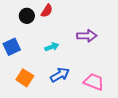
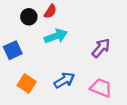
purple arrow: (87, 36) -> (101, 48), moved, turned -48
cyan arrow: (52, 47) -> (56, 36), moved, size x1.5

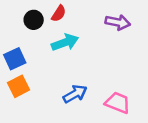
purple arrow: (101, 48) -> (118, 22), moved, turned 60
orange square: (27, 83) -> (19, 86), moved, turned 30

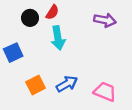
cyan arrow: (65, 42) -> (58, 38), turned 100
orange square: (19, 86) -> (36, 85), moved

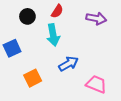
red semicircle: (52, 12) -> (57, 11), moved
blue arrow: (67, 84) -> (69, 64), moved

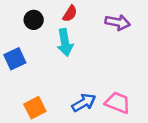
blue arrow: (69, 64) -> (84, 103), moved
orange square: (33, 78) -> (35, 108), moved

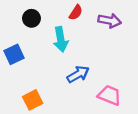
red semicircle: (70, 14) -> (76, 12), moved
blue arrow: (84, 103) -> (78, 74), moved

